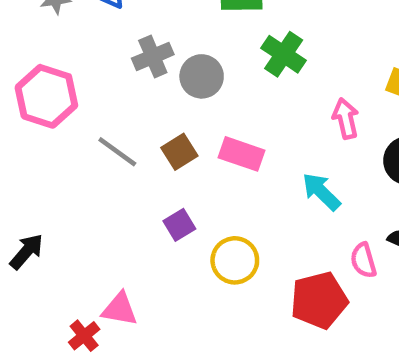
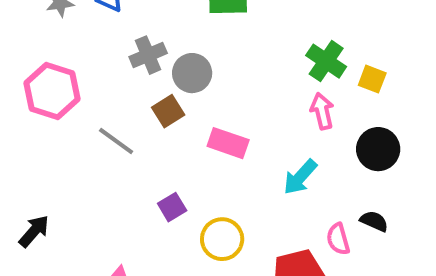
green cross: (284, 54) -> (326, 61), moved
brown square: (179, 152) -> (168, 111), moved
cyan arrow: (321, 192) -> (300, 177), turned -93

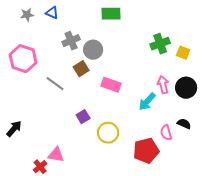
green cross: (326, 61) -> (160, 44), turned 36
pink arrow: (322, 111) -> (163, 85), moved

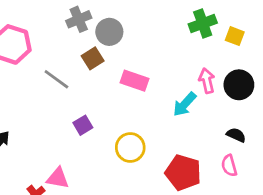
purple square: (83, 117) -> (83, 125), moved
pink semicircle: (166, 133) -> (229, 166), moved
red pentagon: (146, 151) -> (183, 173), turned 30

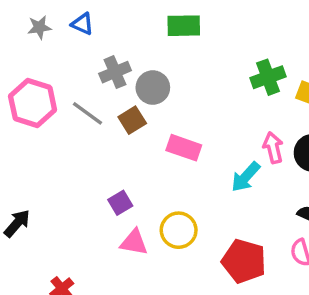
gray line: (56, 79) -> (88, 113), moved
pink triangle: (58, 178) -> (134, 242), moved

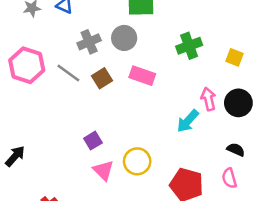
green cross: (268, 77) -> (189, 46), moved
gray circle: (153, 88) -> (124, 38), moved
pink rectangle: (184, 148) -> (142, 76), moved
pink triangle: (134, 242) -> (103, 170), turned 35

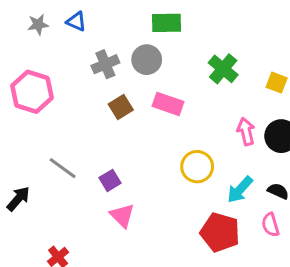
green cross: (189, 46) -> (223, 69), turned -30
gray line: (68, 73) -> (63, 168), moved
cyan arrow: (188, 121) -> (240, 190), moved
yellow circle: (137, 161) -> (197, 167), moved

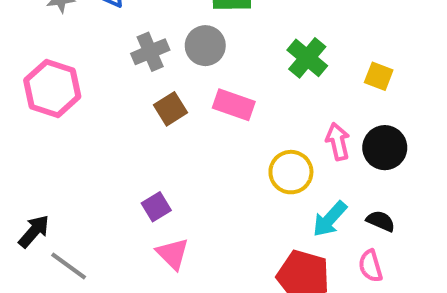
yellow circle: (197, 167) -> (291, 172), moved
gray line: (63, 168) -> (69, 266), moved

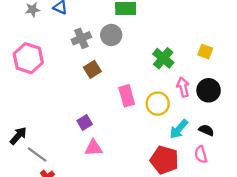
green cross: (307, 58) -> (163, 58), moved
pink rectangle: (234, 105) -> (127, 96), moved, turned 55
pink triangle: (173, 254) -> (93, 148), turned -48

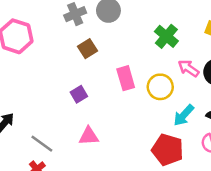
pink arrow: (183, 87) -> (189, 68), turned -42
purple square: (85, 122) -> (79, 94), moved
gray line: (37, 155) -> (42, 144), moved

